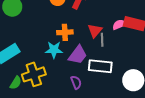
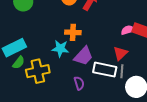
red triangle: (95, 31) -> (120, 53), moved
gray line: (102, 40) -> (122, 71), moved
green semicircle: (16, 83) -> (19, 63), moved

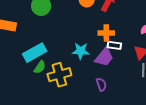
orange cross: (73, 32) -> (106, 33), moved
white rectangle: (105, 70) -> (114, 45), moved, size x0.6

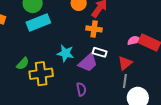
orange cross: (106, 33) -> (94, 29), moved
cyan rectangle: (35, 53) -> (38, 22), moved

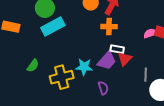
cyan star: (65, 53) -> (84, 67), moved
red triangle: (125, 63) -> (125, 59), moved
green semicircle: (23, 64) -> (33, 66), moved

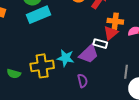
orange cross: (109, 27) -> (115, 21), moved
red triangle: (125, 59) -> (111, 33), moved
green semicircle: (33, 66) -> (14, 74), moved, turned 64

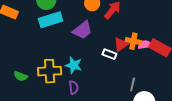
orange cross: (115, 21) -> (133, 41), moved
purple trapezoid: (89, 54) -> (82, 30), moved
purple semicircle: (83, 81) -> (74, 87), moved

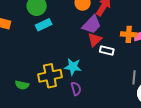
cyan rectangle: (51, 20) -> (44, 25), size x0.7
purple trapezoid: (82, 30) -> (92, 25), moved
red triangle: (121, 44) -> (95, 40), moved

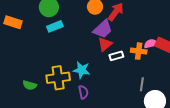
orange cross: (129, 34) -> (139, 51), moved
white rectangle: (107, 51) -> (116, 56), turned -32

